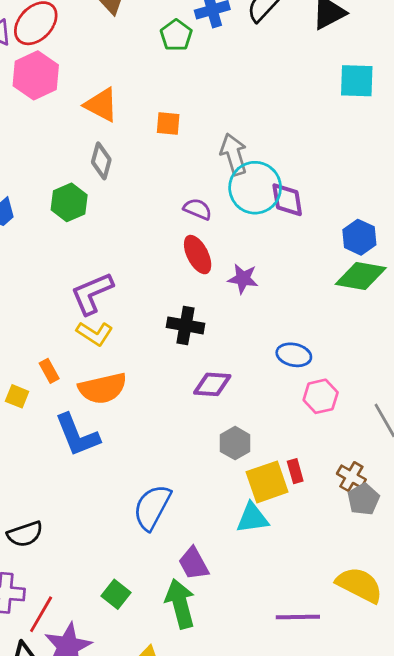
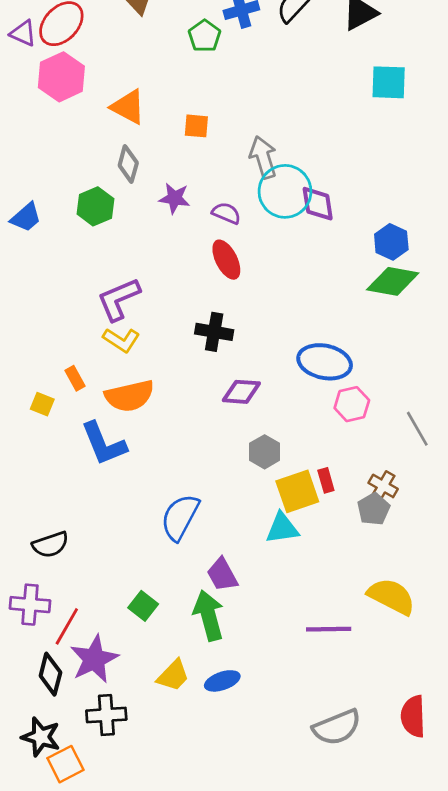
purple star: (243, 279) -> (175, 198), moved
blue ellipse: (294, 355) -> (325, 362), size x1.5
gray pentagon: (363, 499) -> (374, 509), moved

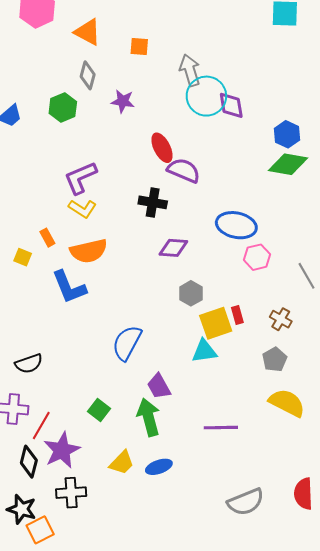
purple semicircle: (226, 213) -> (184, 170), moved, size x1.5
gray pentagon: (374, 509) -> (275, 359), moved
purple line: (329, 629) -> (221, 428), moved

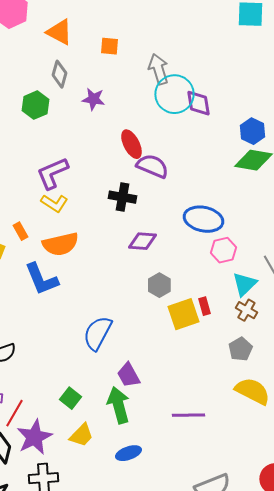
cyan triangle: (204, 351) -> (244, 284), moved, turned -36
yellow trapezoid: (122, 463) -> (81, 435), moved

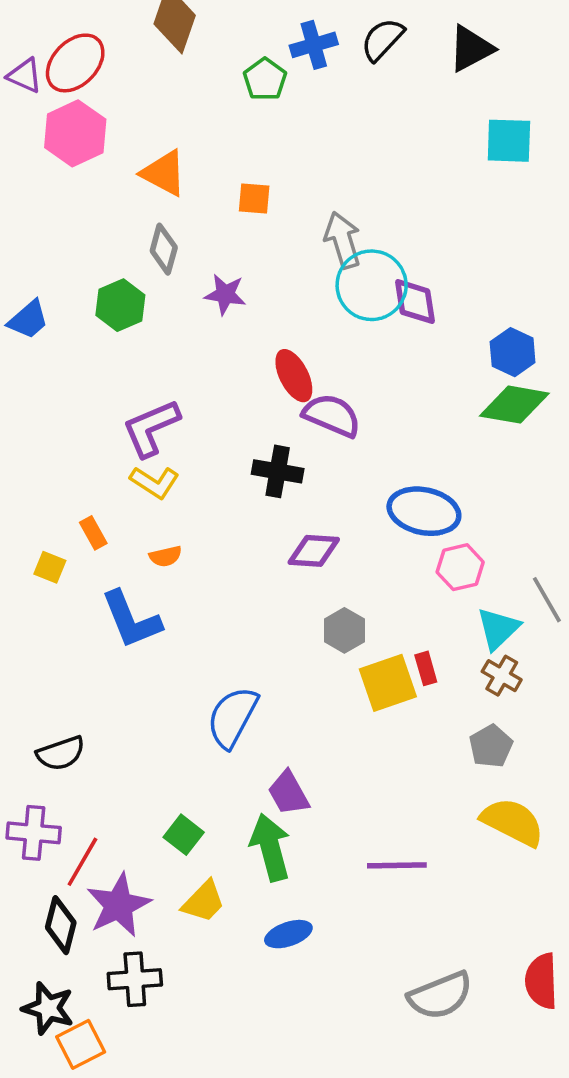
orange semicircle: (60, 244) -> (166, 556), size x0.5

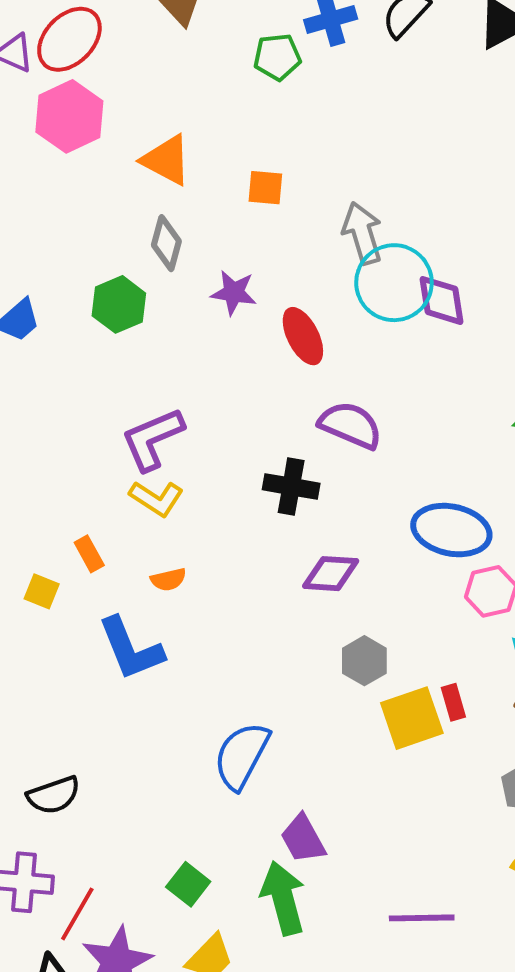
green pentagon: (265, 79) -> (277, 57), turned 30
red ellipse: (294, 376) -> (303, 336), moved

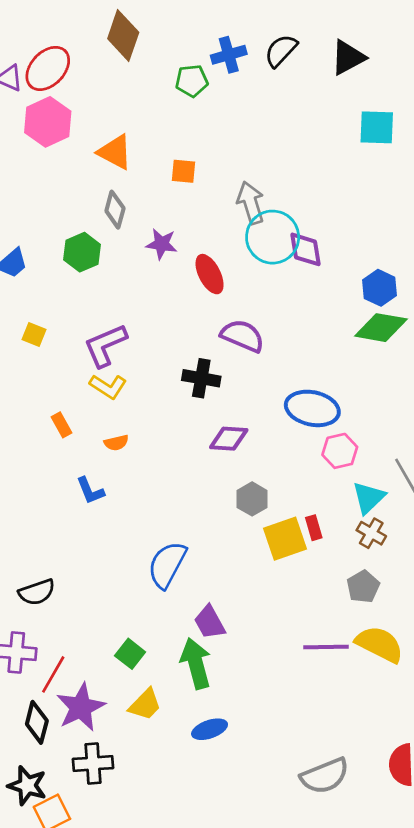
yellow square: (42, 591) -> (34, 334), moved
blue L-shape: (131, 649) -> (90, 491), size x0.6
purple line: (422, 918) -> (326, 647), moved

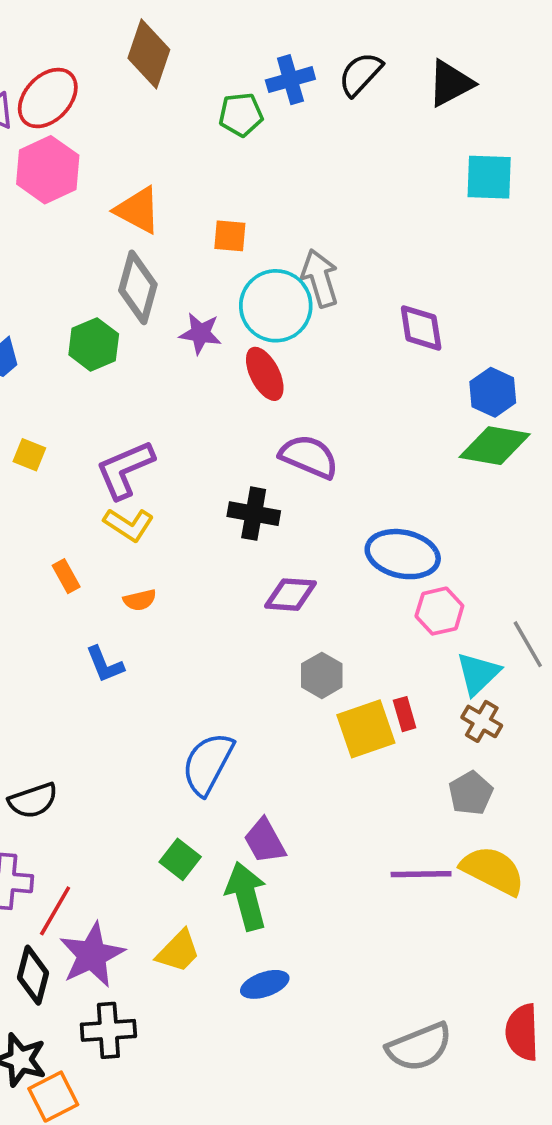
gray diamond: (115, 210) -> (138, 287), size x1.4
cyan circle: (273, 237) -> (276, 306), moved
purple diamond: (305, 249) -> (421, 328), moved
green square: (130, 654) -> (180, 859), moved

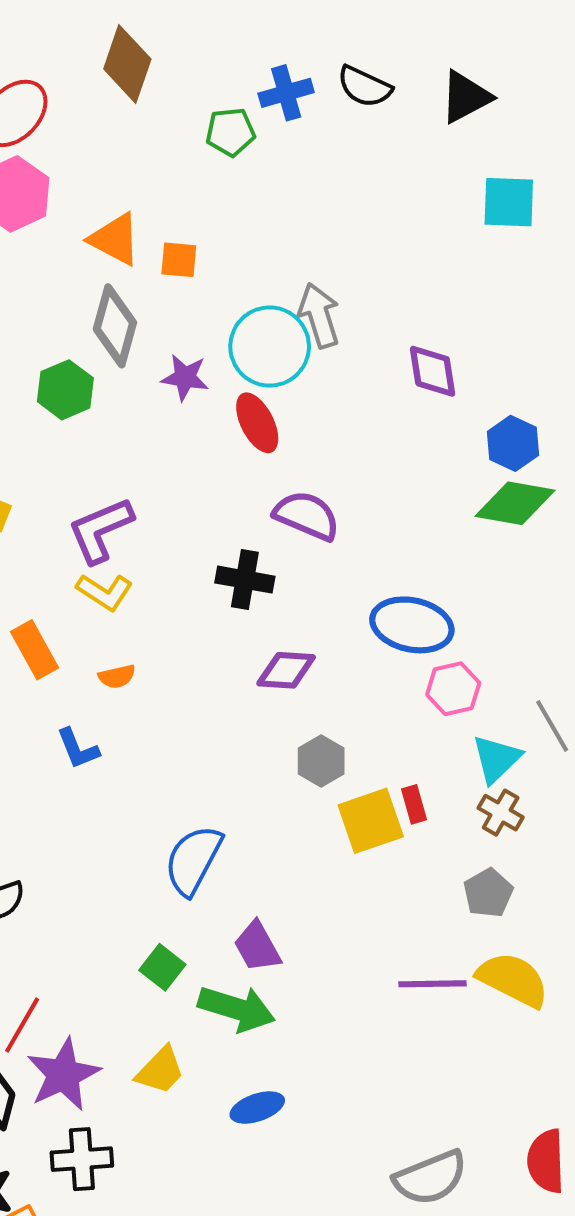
black semicircle: (360, 74) -> (364, 87), turned -108
orange square: (230, 236) -> (179, 260), moved
orange rectangle: (66, 576) -> (34, 650), size x1.5
green arrow: (246, 896) -> (237, 1009), turned 122

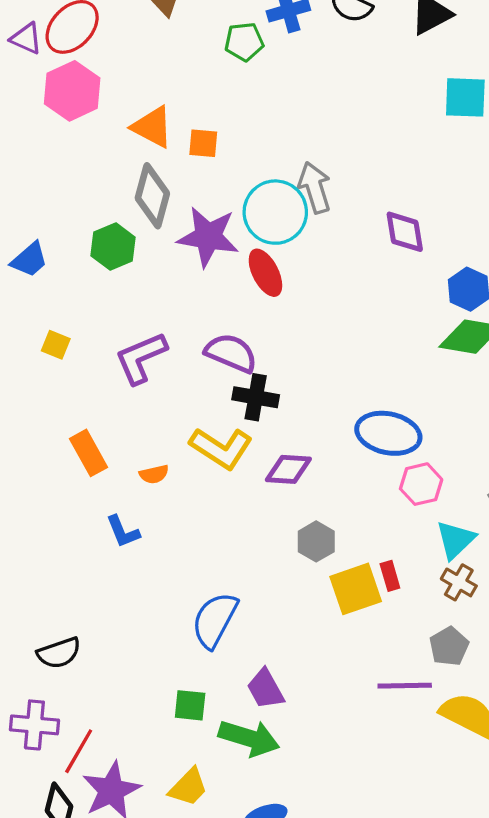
purple star: (185, 377) -> (208, 237), size x1.6
purple semicircle: (307, 516) -> (231, 353), moved
yellow L-shape: (105, 592) -> (221, 448), moved, size x1.4
green square: (162, 967) -> (190, 705), turned -32
purple line: (433, 984) -> (405, 686), moved

